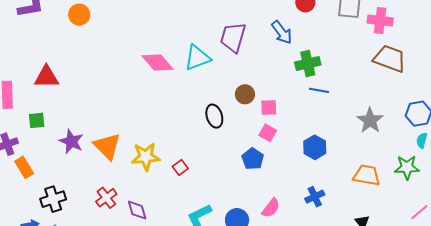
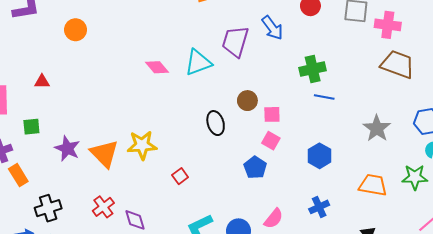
orange circle: (79, 15) -> (76, 30), moved
blue arrow: (282, 32) -> (272, 28), moved
pink diamond: (158, 63) -> (157, 67), size x0.7
red triangle: (46, 77) -> (42, 82), size x0.6
yellow star: (146, 157) -> (142, 145), moved

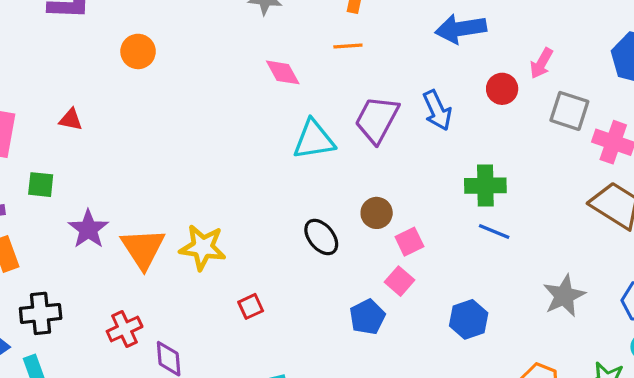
pink diamond: (157, 67) -> (283, 72), moved
pink square: (272, 114) -> (409, 242), turned -36
black ellipse: (216, 123) -> (321, 237), turned -35

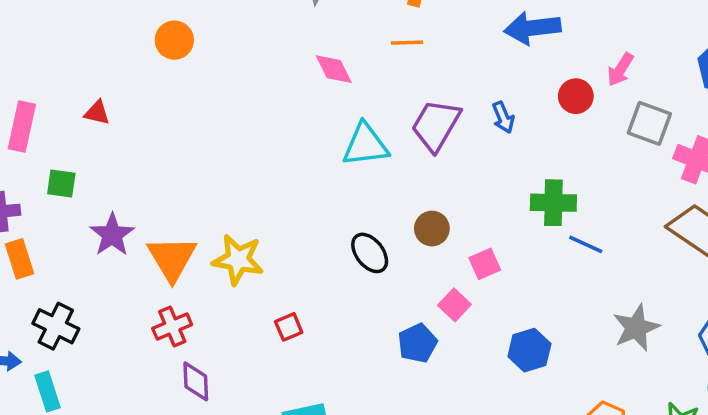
blue arrow: (437, 110) -> (503, 117), size x0.7
blue line: (494, 231) -> (586, 244), moved
pink square: (409, 242) -> (485, 264), moved
black cross: (41, 313) -> (56, 326), turned 30
red cross: (125, 329) -> (172, 327), moved

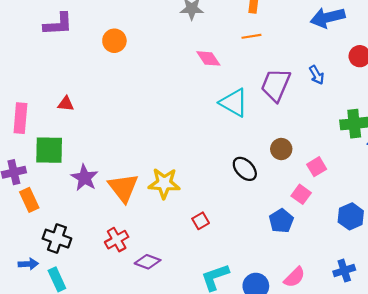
orange circle: (174, 40) -> (114, 41), moved
cyan triangle: (365, 145) -> (234, 103), turned 44
green square: (61, 183) -> (49, 150), size x1.6
red cross: (172, 327) -> (117, 240), moved
purple diamond: (196, 381) -> (148, 262), turned -60

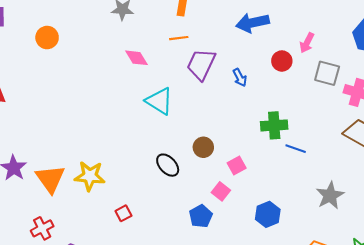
purple trapezoid: (276, 85) -> (201, 64), moved

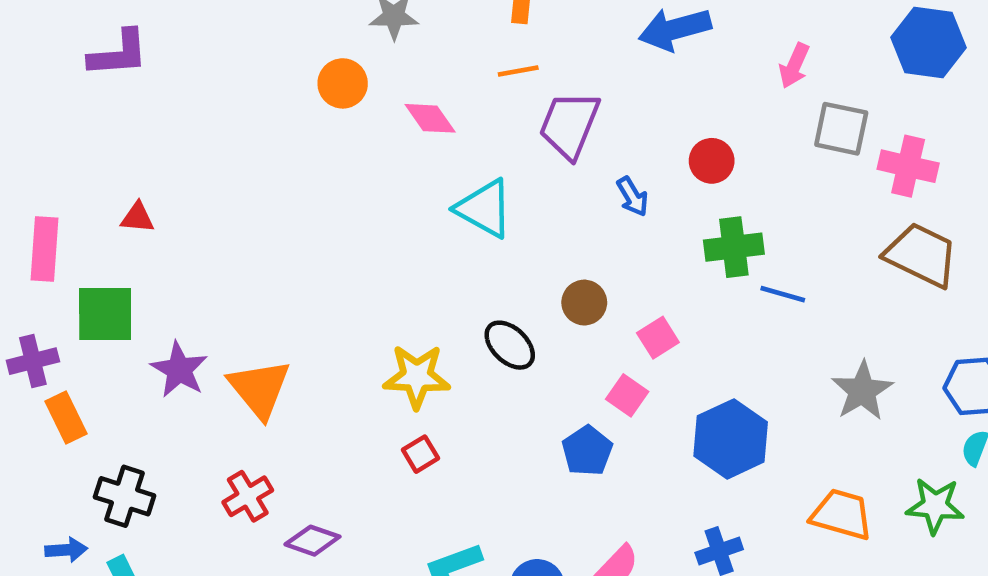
orange circle: (47, 38) -> (343, 83), moved
red circle: (282, 61) -> (712, 161), moved
blue arrow: (240, 77) -> (632, 197), moved
yellow star: (90, 176) -> (417, 377), moved
blue hexagon: (268, 214) -> (731, 439), size x1.4

